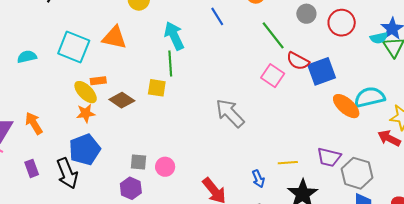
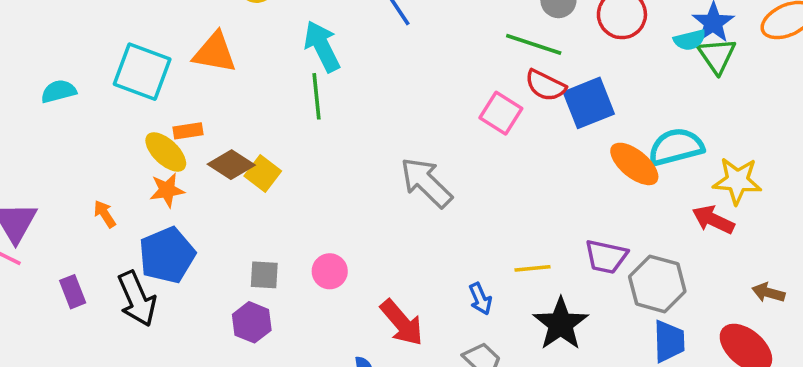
green line: (273, 35) -> (534, 44), moved, turned -32
yellow square: (157, 88) -> (263, 174), moved, turned 30
orange arrow: (34, 123) -> (105, 214), moved, size x0.7
pink circle: (165, 167) -> (330, 271), moved

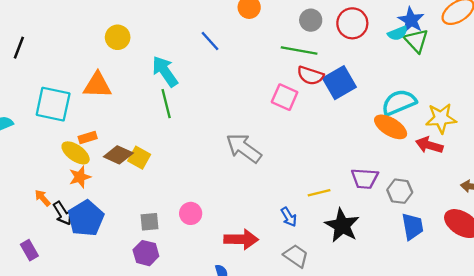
orange ellipse: (634, 164) -> (391, 127), moved
gray hexagon: (657, 284) -> (400, 191), size x0.7
black arrow: (137, 299) -> (63, 213), moved, size x0.7
red arrow: (402, 323) -> (241, 239), turned -40

